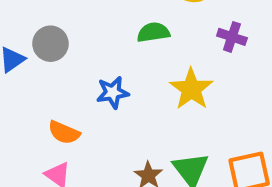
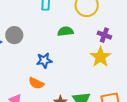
yellow star: (191, 89) -> (100, 57), moved
orange semicircle: (64, 132) -> (36, 83), moved

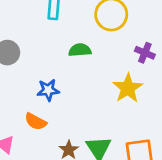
purple cross: (104, 35) -> (145, 53), moved

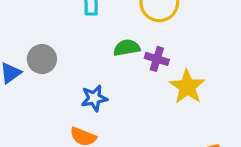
purple cross: (145, 53) -> (157, 59), moved

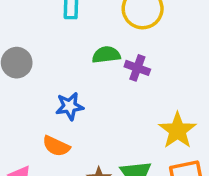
yellow star: (187, 87) -> (177, 130), moved

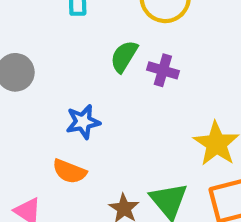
green semicircle: (106, 55) -> (124, 56), turned -48

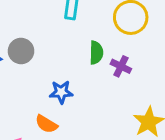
green semicircle: (124, 56) -> (96, 53), turned 140

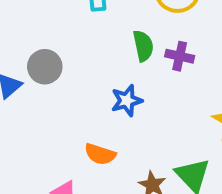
blue star: (61, 92) -> (127, 100), moved

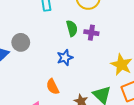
orange semicircle: (100, 154) -> (53, 87), turned 49

